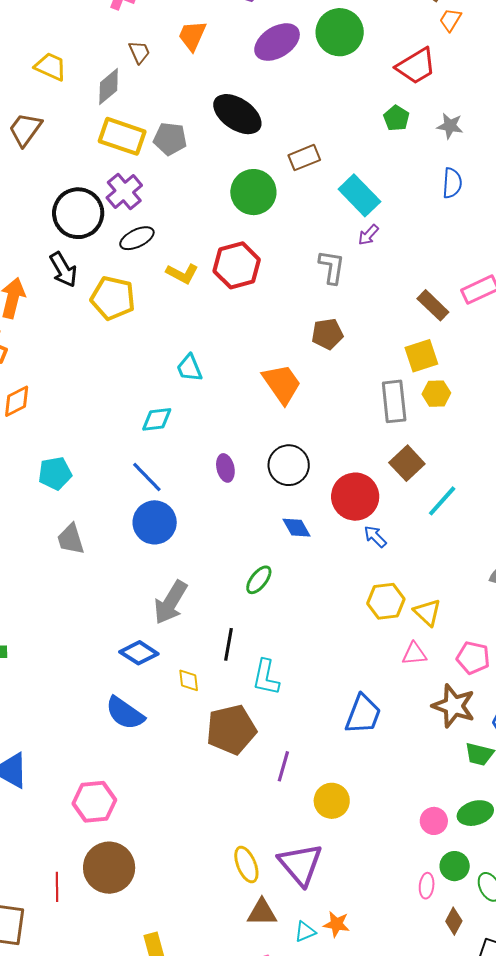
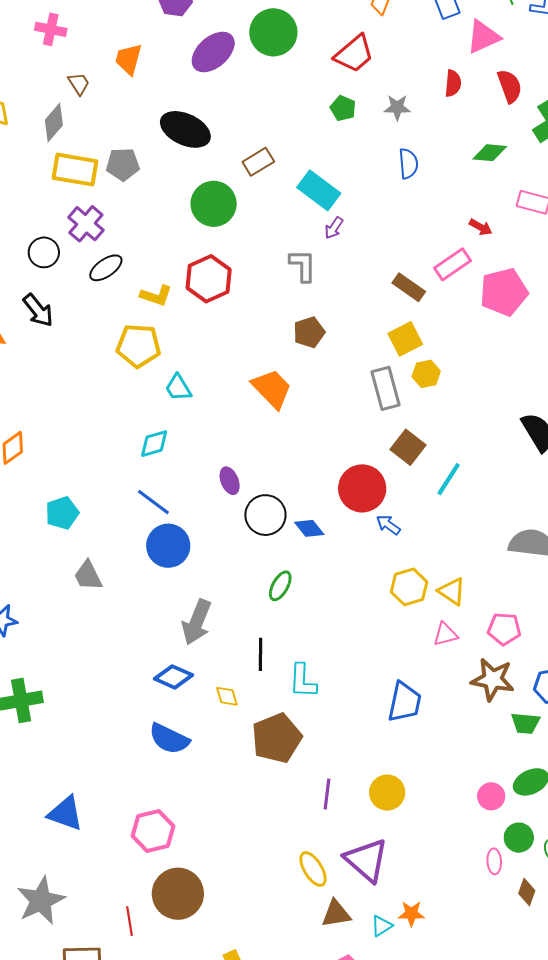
black circle: (78, 213) -> (44, 252), size x0.6
yellow pentagon: (113, 298) -> (138, 346), moved
black circle: (289, 465) -> (265, 515), moved
purple line: (283, 766) -> (327, 794), moved

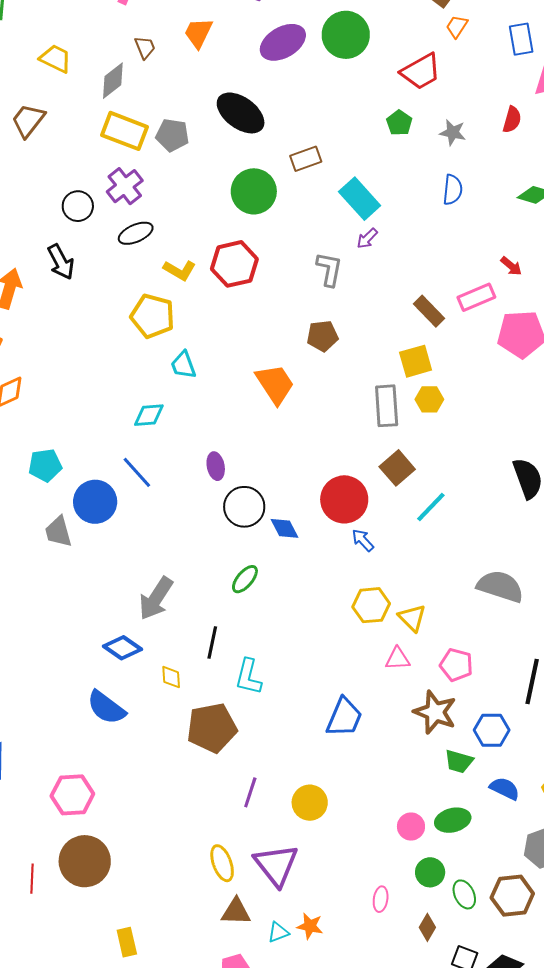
blue circle: (168, 546) -> (95, 502), moved
pink ellipse: (494, 861) -> (381, 899), moved

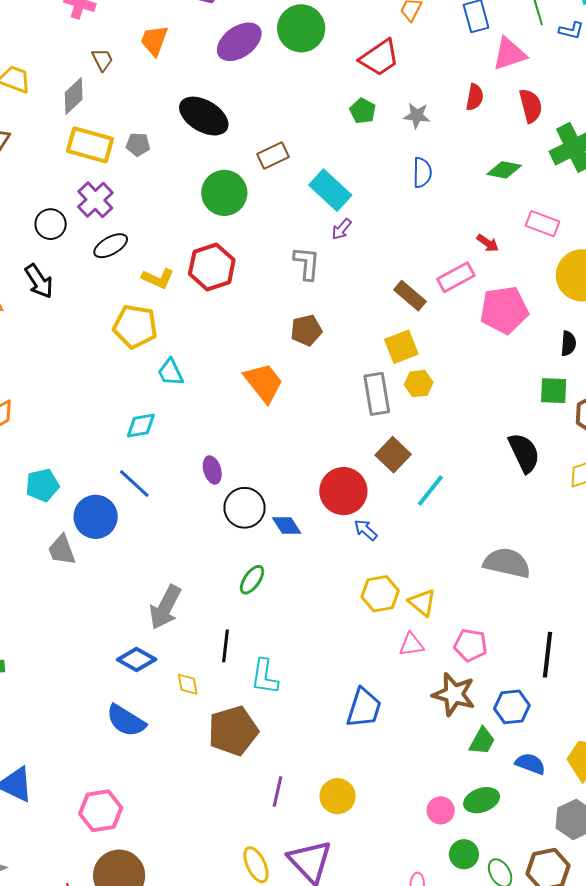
gray pentagon: (172, 135) -> (138, 144), size x0.7
green trapezoid: (459, 761) -> (482, 741), turned -72

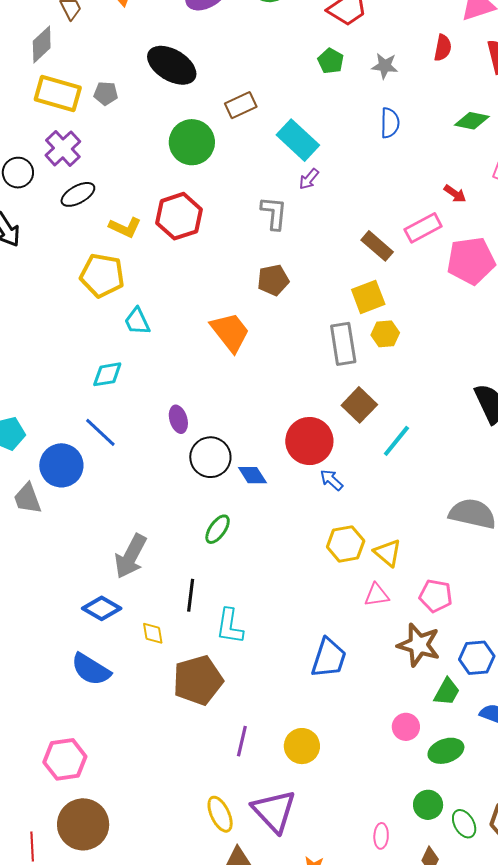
pink circle: (441, 810) -> (406, 727), moved

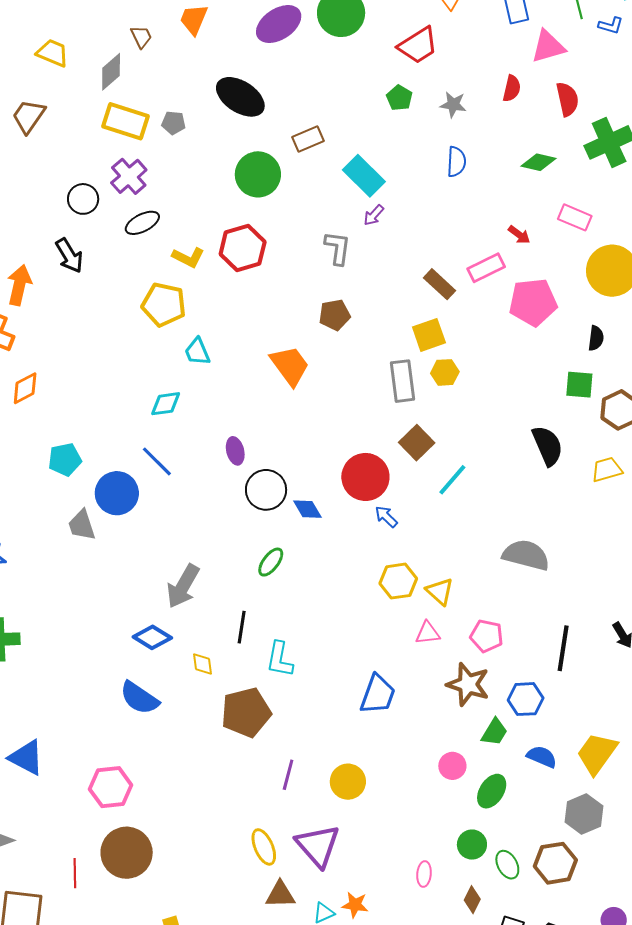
green ellipse: (446, 751) -> (492, 791), turned -40

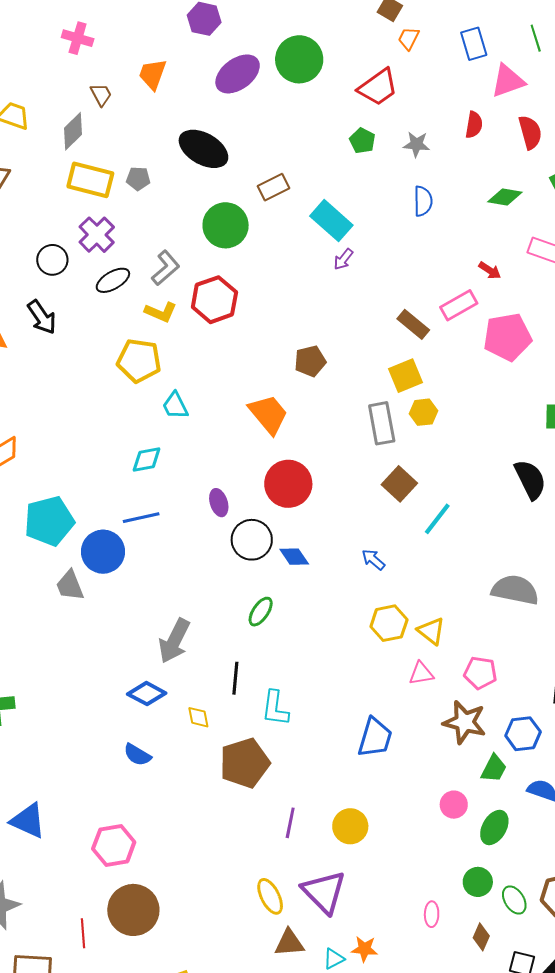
gray L-shape: (338, 248) -> (166, 268), moved, turned 45
cyan pentagon: (65, 460) -> (49, 521), size x1.5
blue line: (157, 461) -> (141, 518), turned -54
red circle: (365, 477) -> (288, 484), moved
blue semicircle: (139, 698) -> (137, 755), size x0.7

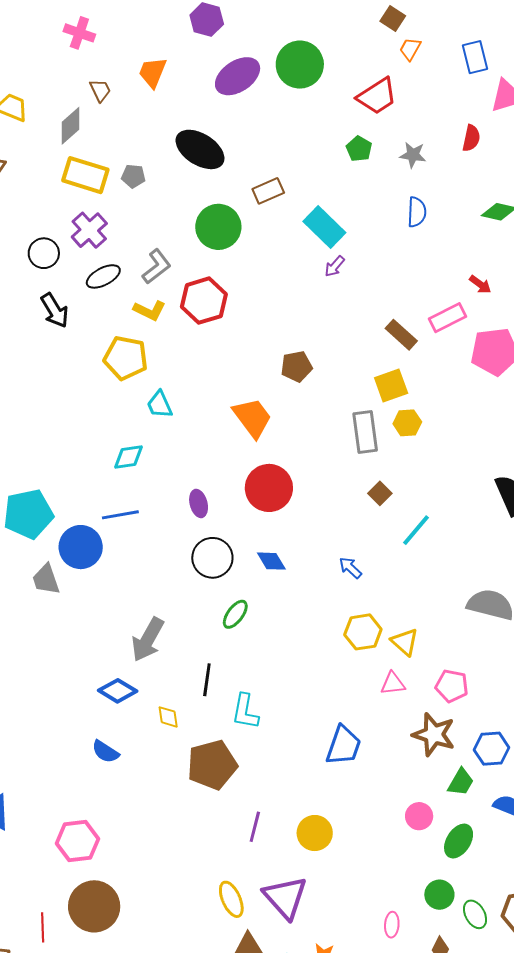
black arrow: (42, 317) -> (55, 310), moved
brown square: (399, 484) -> (380, 493), size x0.7
black circle: (252, 540) -> (212, 558), moved

